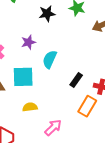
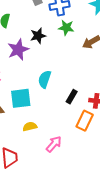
purple star: (28, 42) -> (18, 50), moved, size x1.5

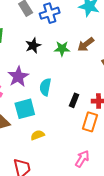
green star: (66, 28) -> (62, 49), moved
purple star: (18, 50) -> (18, 77), moved
pink arrow: (54, 144) -> (82, 159), moved

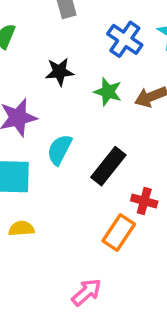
blue cross: (50, 13) -> (125, 39), moved, turned 36
black rectangle: (74, 100) -> (108, 166), moved, size x1.5

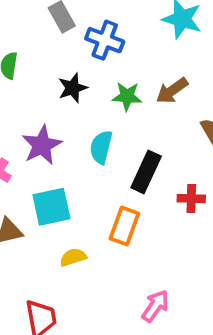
blue cross: (125, 39) -> (105, 40), moved
cyan semicircle: (60, 150) -> (101, 147), moved
orange rectangle: (119, 233) -> (124, 226), moved

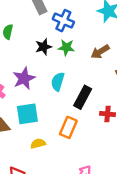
green star: (127, 96) -> (66, 47), moved

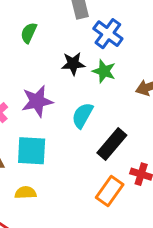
orange rectangle: (68, 127) -> (110, 191), moved
yellow semicircle: (38, 144) -> (26, 193), moved

